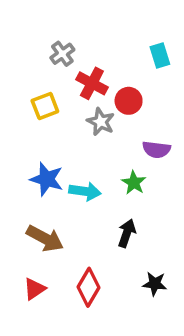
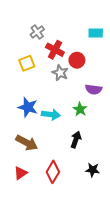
cyan rectangle: (160, 55) -> (96, 33), turned -72

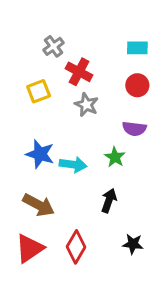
red circle: (77, 60) -> (137, 85), moved
red triangle: (21, 173) -> (30, 248), size x1.5

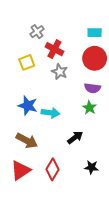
red circle: (137, 85) -> (95, 58), size x1.5
green star: (115, 157) -> (89, 108), moved
black arrow: (109, 200) -> (75, 137), turned 35

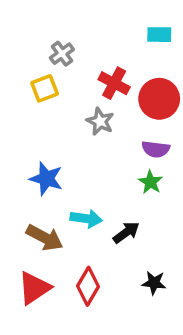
cyan rectangle: (95, 33) -> (159, 35), moved
red cross: (54, 49) -> (114, 83), moved
yellow square: (27, 62) -> (45, 88), moved
cyan arrow: (50, 113) -> (86, 219), moved

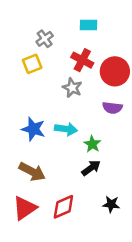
cyan rectangle: (159, 35) -> (89, 25), moved
green star: (150, 182) -> (92, 144), moved
cyan arrow: (86, 219) -> (66, 129), moved
red diamond: (88, 286) -> (63, 207), turned 36

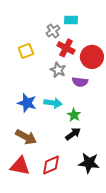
gray cross: (45, 39) -> (53, 31), moved
purple semicircle: (112, 108) -> (80, 82), moved
black star: (111, 204) -> (89, 163), size x1.5
red triangle: (25, 208) -> (20, 166), turned 45

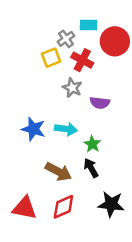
yellow square: (26, 51) -> (51, 58), moved
red circle: (92, 57) -> (115, 41), moved
black arrow: (73, 134) -> (91, 168), turned -84
brown arrow: (26, 137) -> (58, 172), moved

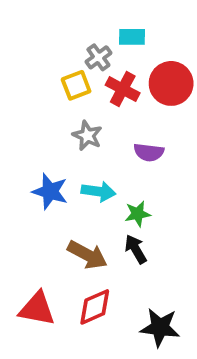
red circle: (115, 41) -> (171, 83), moved
gray star: (72, 88) -> (87, 136), moved
green star: (92, 144) -> (138, 214), turned 30
black star: (111, 204) -> (160, 327), moved

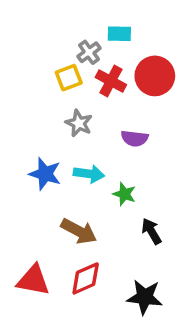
green star: (138, 214) -> (124, 194), turned 30
black arrow: (136, 249) -> (151, 231), moved

